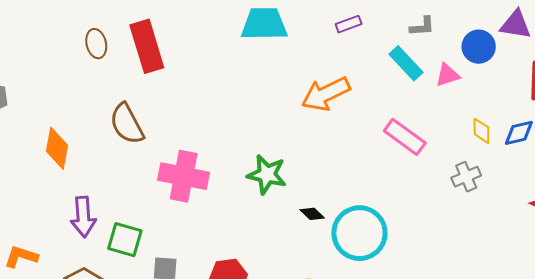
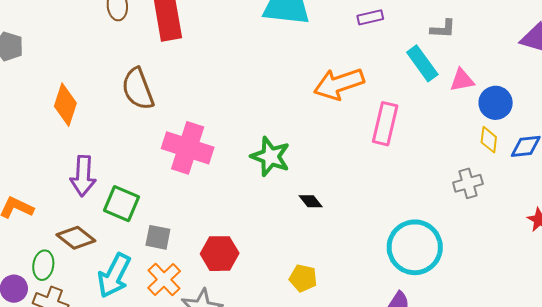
blue circle: (479, 47) -> (496, 103), moved
pink rectangle: (405, 137) -> (385, 124), moved, turned 60
cyan circle: (359, 233) -> (415, 247), moved

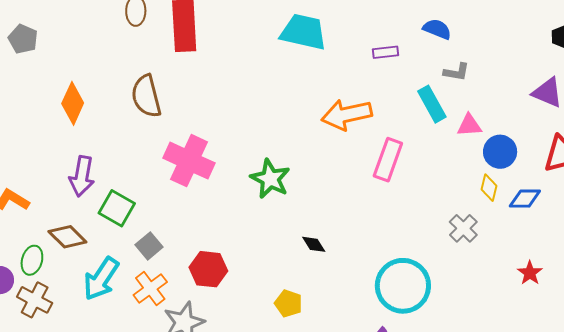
gray cross: (468, 183) -> (463, 228), turned -36
black diamond: (311, 201) -> (314, 244), moved
gray square: (158, 237) -> (149, 246), turned 32

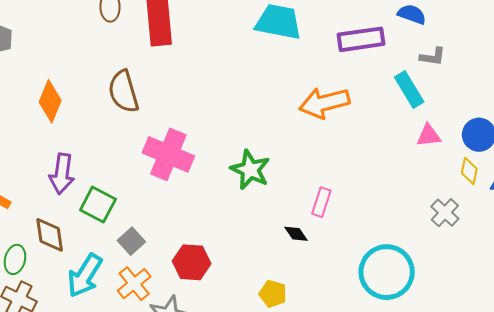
purple rectangle: (385, 52) -> (361, 39), size x1.8
pink triangle: (469, 125) -> (429, 136), moved
pink rectangle: (388, 160) -> (321, 202), moved, size x0.7
brown diamond: (67, 237) -> (50, 235), turned 39

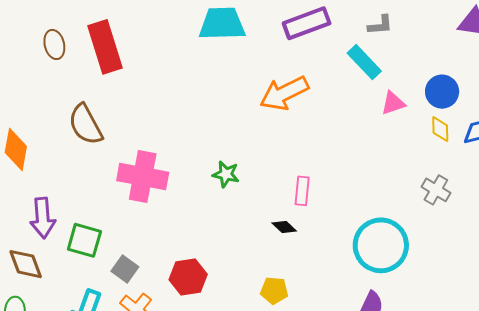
green star: (250, 170) -> (226, 174), size x0.7
gray cross: (445, 213) -> (436, 190), moved
brown diamond: (50, 235) -> (26, 264), moved

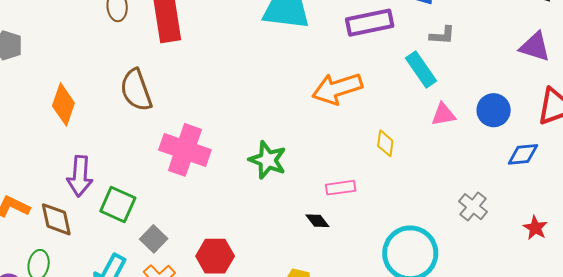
yellow diamond: (440, 129) -> (385, 143), moved
green star: (226, 174) -> (268, 160), size x1.4
pink rectangle: (302, 191) -> (341, 188), turned 68

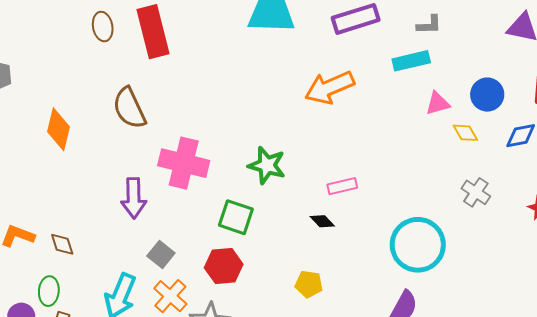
cyan rectangle: (421, 70) -> (411, 61), turned -63
yellow diamond: (385, 143) -> (465, 133), moved, turned -32
purple arrow: (80, 176) -> (134, 198), moved
green square: (118, 205) -> (236, 217), moved
brown diamond: (56, 219) -> (62, 244), size x0.7

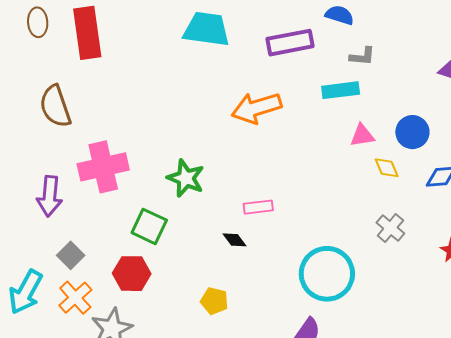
pink cross: (184, 163) -> (103, 167), turned -33

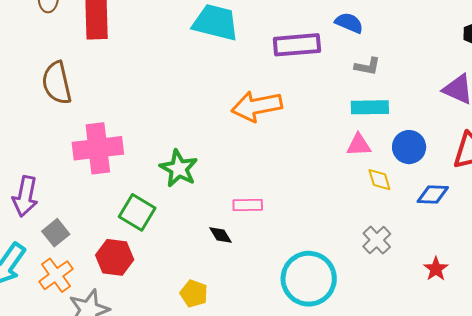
cyan rectangle: (341, 90) -> (370, 107), moved
purple arrow: (50, 196) -> (25, 196), moved

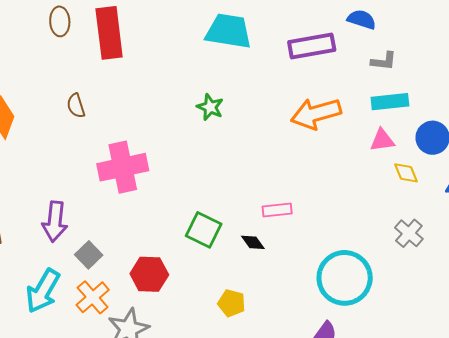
brown semicircle: (57, 83) -> (76, 106), size x0.6
orange arrow: (257, 106) -> (316, 114), moved
green star: (179, 168) -> (210, 107), moved, size x0.7
green square: (137, 212) -> (204, 230), moved

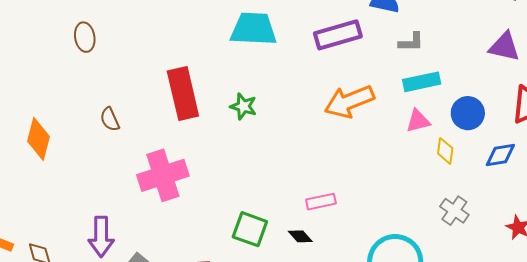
red rectangle: (109, 33) -> (183, 94), moved
yellow diamond: (406, 173) -> (445, 151), turned 36

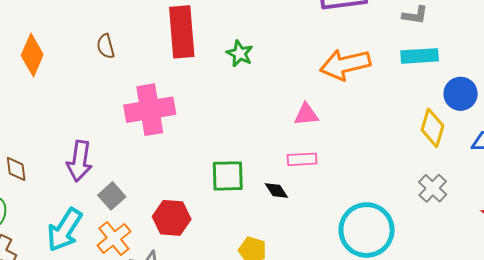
pink triangle: (418, 121) -> (306, 114), moved
yellow diamond: (445, 151) -> (433, 128), size x1.4
green square: (250, 229) -> (228, 176), turned -30

